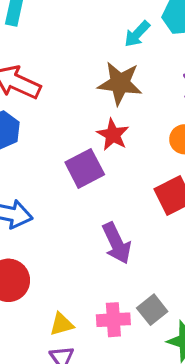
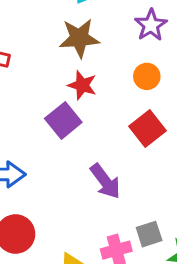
gray square: (152, 310) -> (149, 234), turned 32

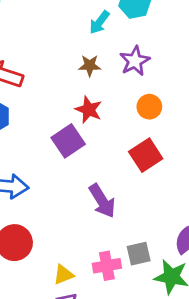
purple star: (151, 25) -> (135, 61), moved
brown star: (79, 38) -> (90, 66), size x0.6

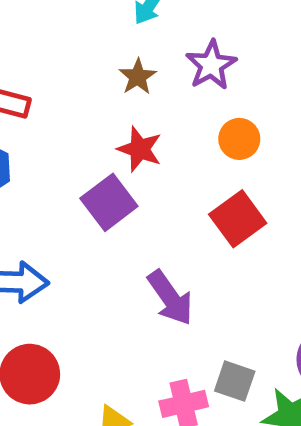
brown star: (90, 66) -> (138, 77), turned -30
gray square: (139, 254) -> (235, 381), turned 35

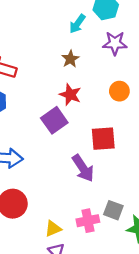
purple star: (211, 65) -> (115, 43), moved, turned 30
red square: (238, 219) -> (103, 139), moved, turned 30

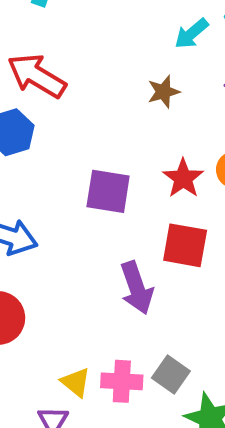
red star: (70, 95) -> (183, 178), moved
purple square: (54, 120) -> (108, 191), turned 30
yellow triangle: (53, 229) -> (76, 382), moved, turned 48

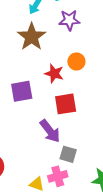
brown star: (163, 92) -> (32, 37), size x1.8
gray square: (171, 375) -> (68, 154), moved

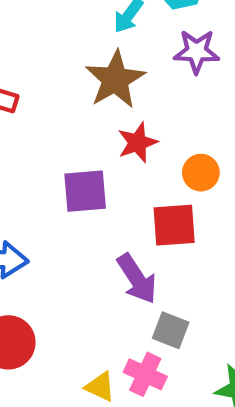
orange circle: (76, 61) -> (201, 173), moved
red star: (54, 73) -> (137, 143), moved, turned 30
pink cross: (58, 176) -> (145, 374), turned 36

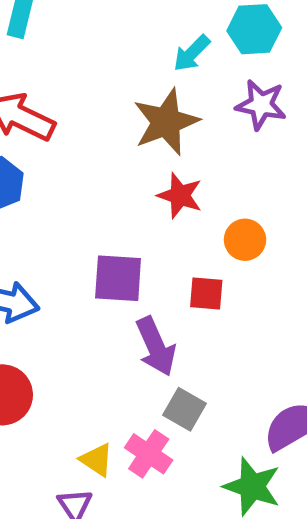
red star: (137, 143) -> (180, 196), turned 30
purple square: (85, 191) -> (118, 278), moved
red square: (174, 225) -> (206, 293), size x0.7

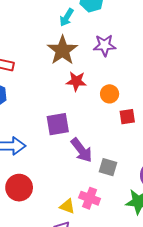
purple star: (261, 105) -> (105, 45), moved
red square: (206, 293) -> (127, 117), moved
gray square: (184, 409) -> (108, 167), moved

